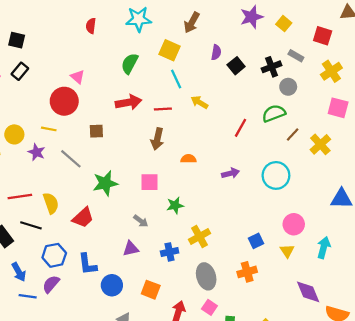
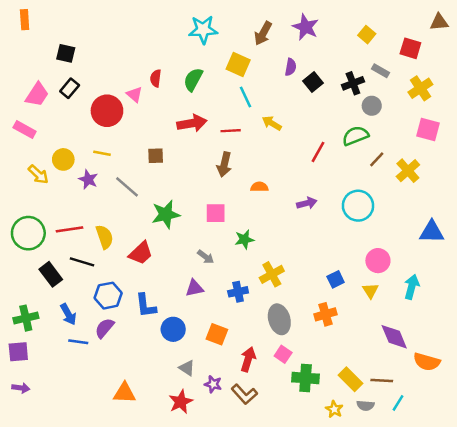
purple star: (252, 17) -> (306, 27), moved, turned -30
red semicircle: (91, 26) -> (156, 78), moved
red circle: (64, 101) -> (107, 111), moved

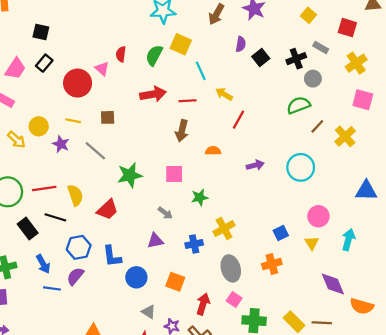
yellow square: (238, 65) -> (181, 44), moved
red line: (318, 152) -> (239, 120), moved
brown square: (156, 156) -> (108, 117), moved

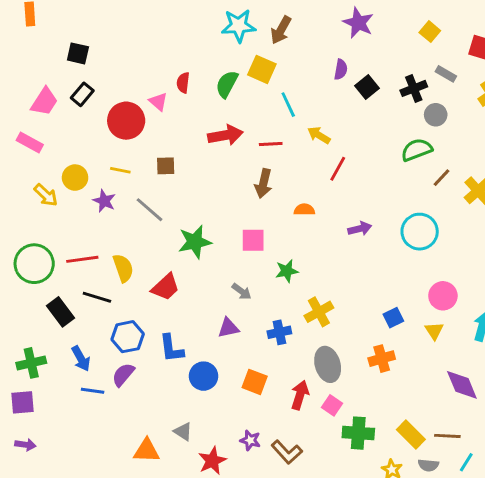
brown arrow: (216, 14) -> (281, 30), moved
red arrow: (203, 304) -> (300, 395), moved
gray triangle: (149, 312) -> (183, 432), moved

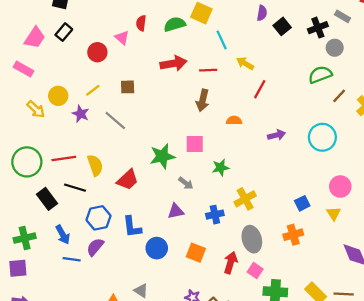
green semicircle: (227, 84) -> (175, 24), turned 45
red circle: (126, 121) -> (97, 52), size x0.7
yellow line: (120, 170) -> (93, 90), turned -48
green star: (195, 242) -> (162, 156), moved

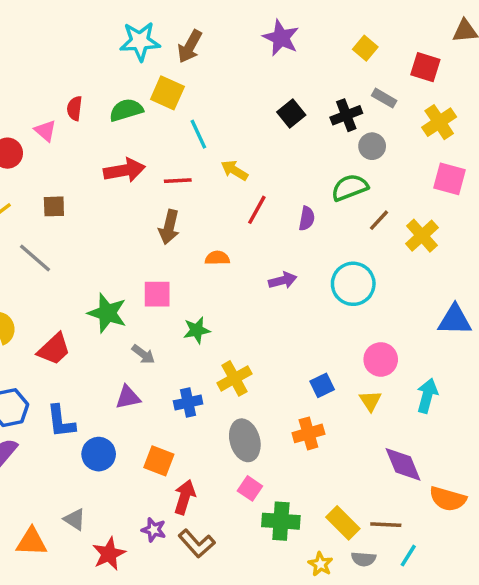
purple semicircle: (262, 13) -> (307, 218), moved
green star: (162, 156) -> (107, 313), turned 30
red arrow: (231, 263) -> (185, 497), moved

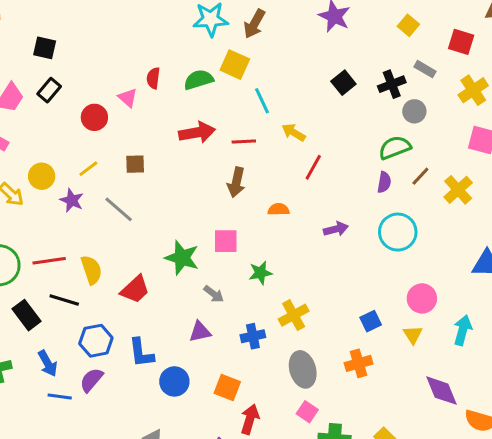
purple semicircle: (307, 218) -> (384, 182), moved

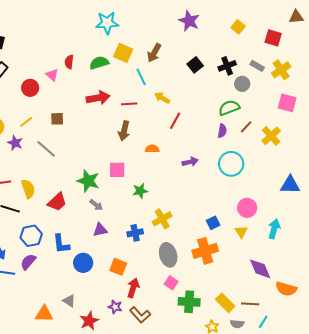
brown arrow: (254, 24) -> (154, 53), moved
gray rectangle: (425, 69) -> (257, 66), moved
gray arrow: (214, 294) -> (96, 205), moved
orange cross: (359, 363) -> (205, 251), size x1.4

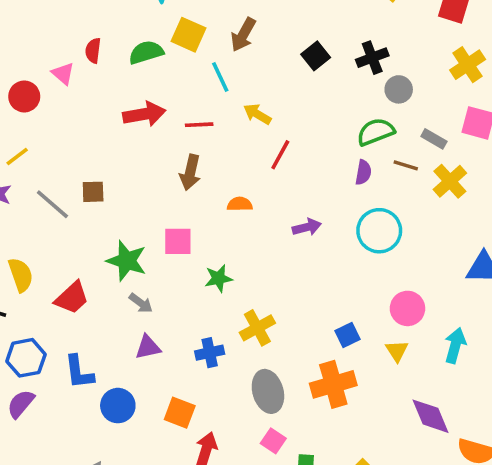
gray rectangle: (257, 66) -> (434, 139), moved
brown square: (57, 119) -> (93, 192), moved
brown line: (246, 127) -> (406, 165), turned 64

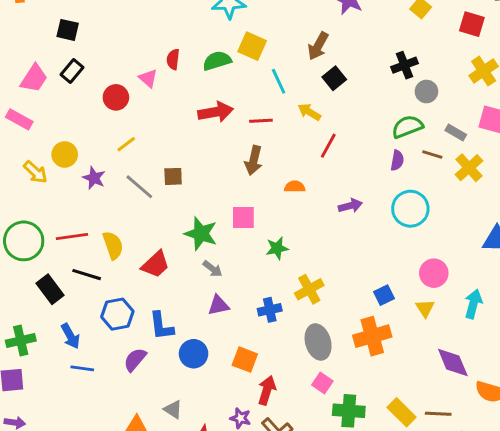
brown arrow: (243, 35) -> (318, 46), moved
black square: (316, 56) -> (334, 78), moved
yellow line: (17, 157) -> (126, 144), moved
purple semicircle: (21, 404) -> (135, 360), moved

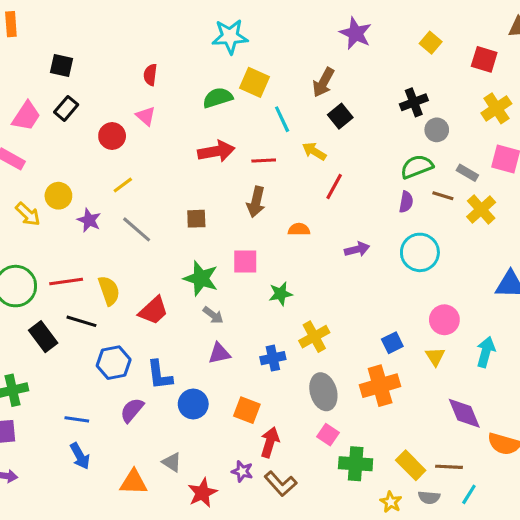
red semicircle: (173, 59) -> (150, 75), moved
brown square: (173, 176) -> (196, 219), moved
blue arrow: (71, 336) -> (80, 456), moved

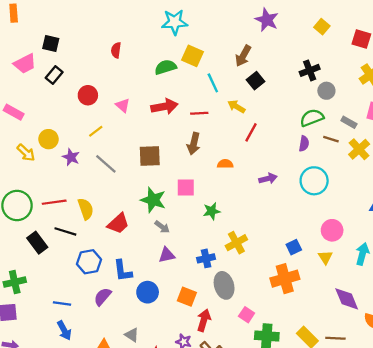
pink trapezoid: (26, 116) -> (25, 64), moved, turned 30
pink triangle: (146, 116) -> (123, 105), moved
brown square: (196, 219) -> (150, 156), size x1.5
gray ellipse: (323, 392) -> (224, 285), moved

